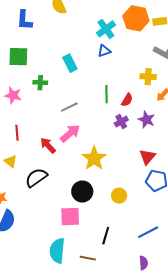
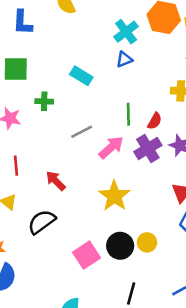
cyan rectangle: (70, 63) -> (81, 76), turned -30
purple cross: (121, 122) -> (148, 149), size x1.5
pink arrow: (70, 133) -> (111, 147), moved
black circle: (82, 192) -> (120, 246), moved
pink square: (70, 217) -> (87, 255), moved, turned -30

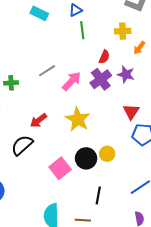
cyan rectangle: (81, 76) -> (39, 13), moved
green cross: (44, 101) -> (11, 83), moved
green line: (128, 114) -> (82, 30), moved
red arrow: (56, 181) -> (38, 120), moved, turned -78

